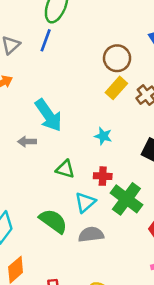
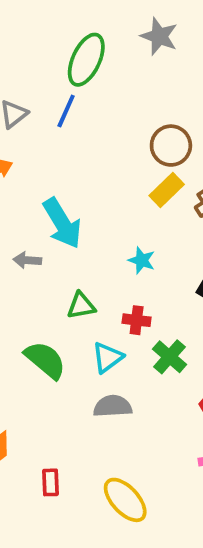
green triangle: (65, 169) -> (81, 306), turned -30
green cross: (126, 199) -> (170, 357), size x0.7
green semicircle: (53, 221) -> (45, 360), moved

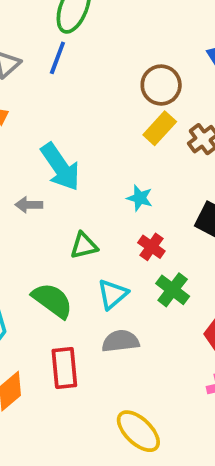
red cross: (137, 320) -> (151, 247), moved, turned 32
red rectangle: (50, 482) -> (64, 368), moved, size x1.5

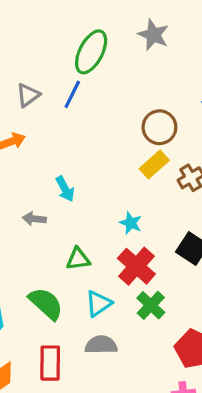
cyan arrow: (60, 167) -> (65, 189), size x0.6
red cross: (151, 247) -> (136, 266), size x1.6

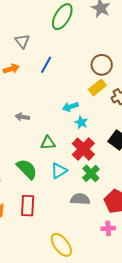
blue line: (72, 94) -> (46, 65), moved
gray triangle: (28, 95) -> (22, 41), turned -35
cyan arrow: (65, 189) -> (70, 107), moved, turned 98
gray semicircle: (101, 345) -> (80, 199), moved

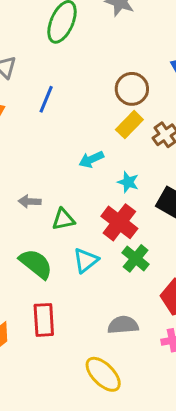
gray arrow: (22, 117) -> (30, 201), moved
cyan star: (81, 122) -> (128, 182), moved
gray semicircle: (80, 199) -> (123, 325), moved

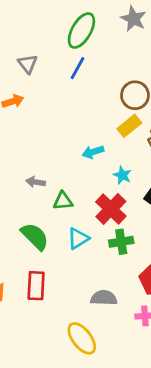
blue line: (46, 99) -> (78, 68), moved
green cross: (136, 258) -> (121, 242), turned 35

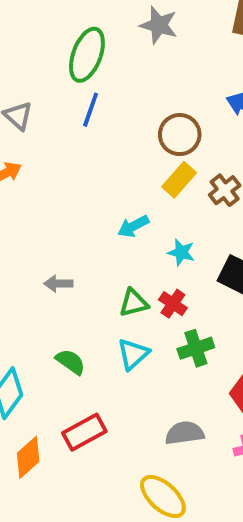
green triangle: (63, 201) -> (134, 303), moved
red cross: (111, 209) -> (173, 304), size x0.6
green semicircle: (35, 236) -> (71, 362), size x0.7
red rectangle: (36, 286) -> (84, 432), turned 68

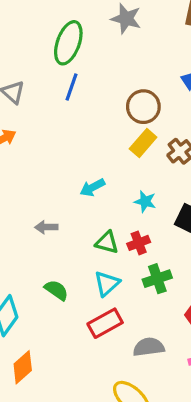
cyan arrow: (133, 226) -> (92, 188), moved
green triangle: (134, 303) -> (107, 242), turned 30
red cross: (173, 304) -> (139, 243), turned 35
red rectangle: (84, 432) -> (105, 323), moved

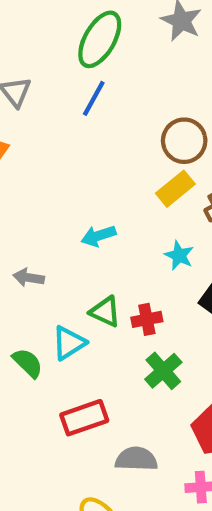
cyan star: (145, 202) -> (179, 255), moved
green cross: (157, 279) -> (163, 371), turned -32
cyan triangle: (107, 284) -> (69, 343), moved

